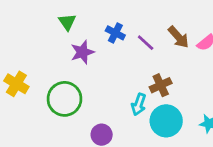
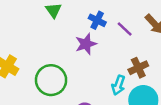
purple star: (82, 52) -> (86, 44), moved

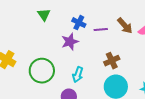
purple line: (125, 29) -> (101, 30), turned -48
cyan arrow: (118, 85) -> (78, 75), moved

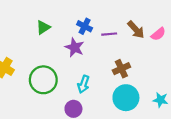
green triangle: (44, 15) -> (43, 27), moved, turned 32
purple star: (70, 42) -> (75, 47), turned -30

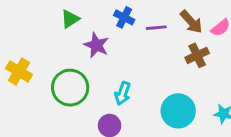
purple star: (75, 47) -> (96, 45), moved
brown cross: (121, 69) -> (197, 55), moved

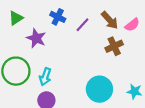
purple line: (156, 28) -> (83, 25), turned -42
cyan arrow: (123, 93) -> (45, 77), moved

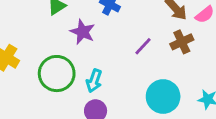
purple line: (83, 25) -> (143, 46), moved

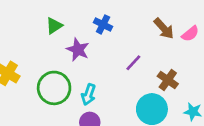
brown cross: (182, 42) -> (168, 80), moved, turned -30

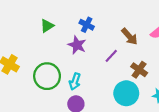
brown arrow: (164, 28) -> (129, 37), moved
purple star: (78, 50) -> (77, 45), moved

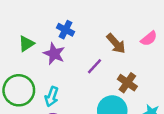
green triangle: (47, 26) -> (26, 44), moved

